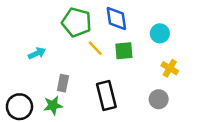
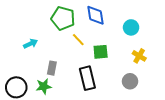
green square: (124, 51) -> (101, 52), moved

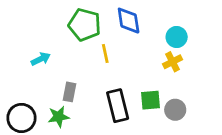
yellow line: (78, 40) -> (105, 53), turned 32
green square: (101, 52) -> (151, 100), moved
yellow cross: (139, 56) -> (172, 62), moved, turned 32

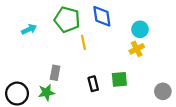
cyan arrow: (41, 59) -> (29, 29), moved
black rectangle: (118, 106) -> (93, 84), size x0.6
gray circle: (175, 110) -> (163, 91), moved

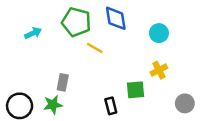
yellow line: (83, 42) -> (95, 48), turned -48
yellow cross: (137, 49) -> (159, 70), moved
black rectangle: (93, 84) -> (111, 106), moved

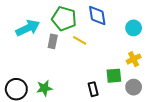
cyan arrow: (33, 33) -> (28, 28), size x1.6
gray rectangle: (63, 82) -> (53, 41), moved
gray circle: (185, 103) -> (134, 87), moved

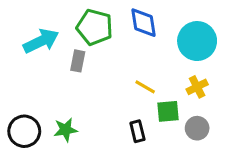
cyan circle: (134, 28) -> (197, 41), size x1.6
yellow line: (80, 40) -> (145, 87), moved

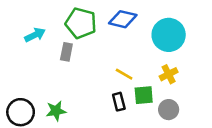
blue diamond: (144, 23) -> (123, 19), turned -68
cyan arrow: (41, 41) -> (35, 35), size x0.7
black rectangle: (137, 131) -> (119, 102), moved

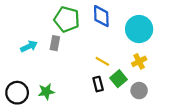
blue diamond: (123, 19) -> (101, 16), turned 75
cyan arrow: (35, 35) -> (29, 46), moved
green square: (144, 95) -> (119, 79), turned -35

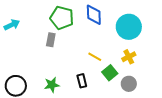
cyan arrow: (29, 46) -> (12, 25), moved
black rectangle: (98, 84) -> (82, 81), moved
green star: (46, 92) -> (52, 85), moved

